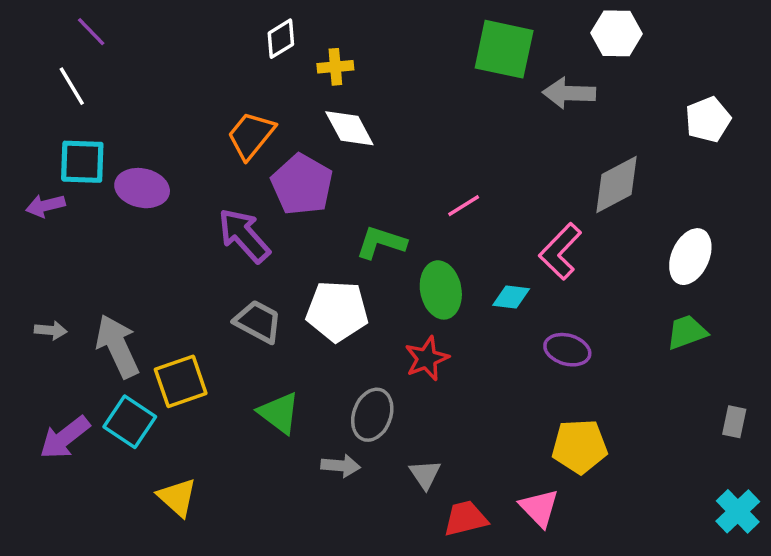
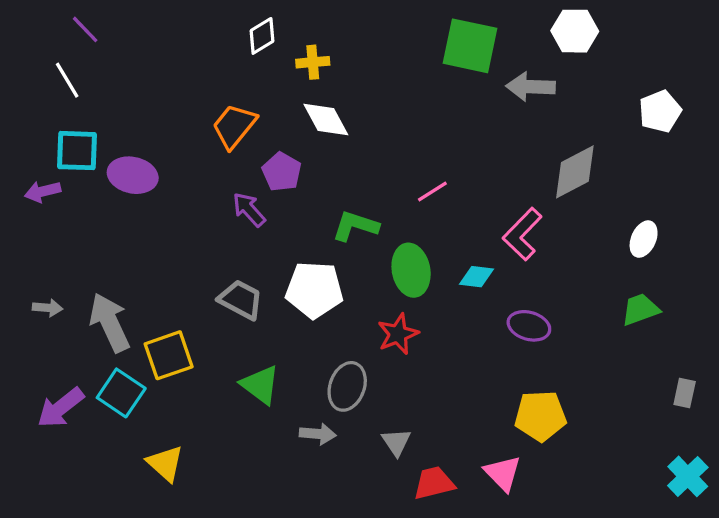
purple pentagon: (302, 185) -> (282, 172), size x0.7
purple arrow: (244, 235) -> (249, 210), moved, size x0.7
white ellipse: (690, 257) -> (644, 239), size x0.7

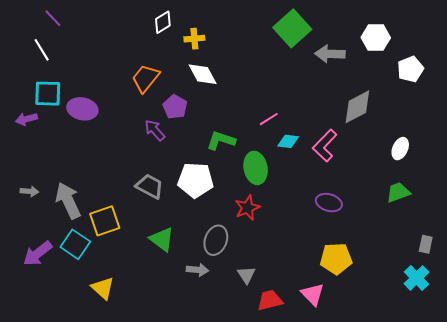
white hexagon: (575, 31) -> (376, 38), moved
green square: (470, 46) -> (292, 28), turned 36
cyan diamond: (477, 277) -> (288, 141), moved
cyan cross: (688, 476) -> (416, 278), moved

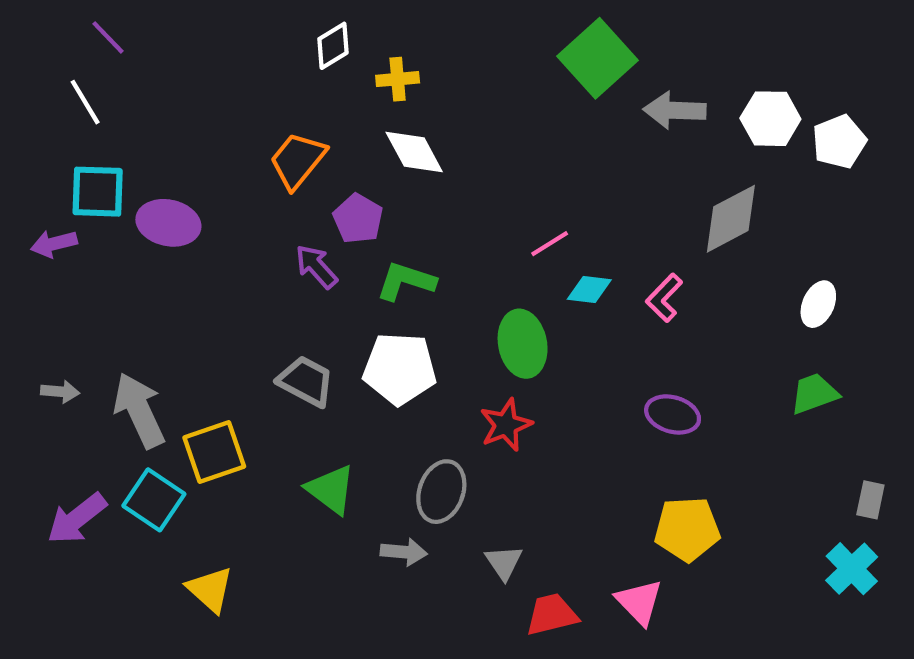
white hexagon: (376, 38) -> (770, 119), moved
green L-shape: (221, 140) -> (406, 281), moved
pink L-shape: (325, 146) -> (664, 298), size x0.7

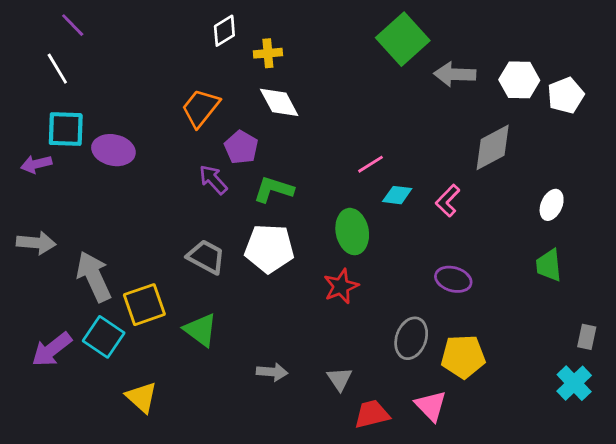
gray arrow: (60, 392) -> (36, 243), moved, size x1.5
green trapezoid: (814, 394) -> (549, 265), turned -76
green triangle: (331, 489) -> (201, 330), moved
gray ellipse: (441, 492) -> (411, 338), moved

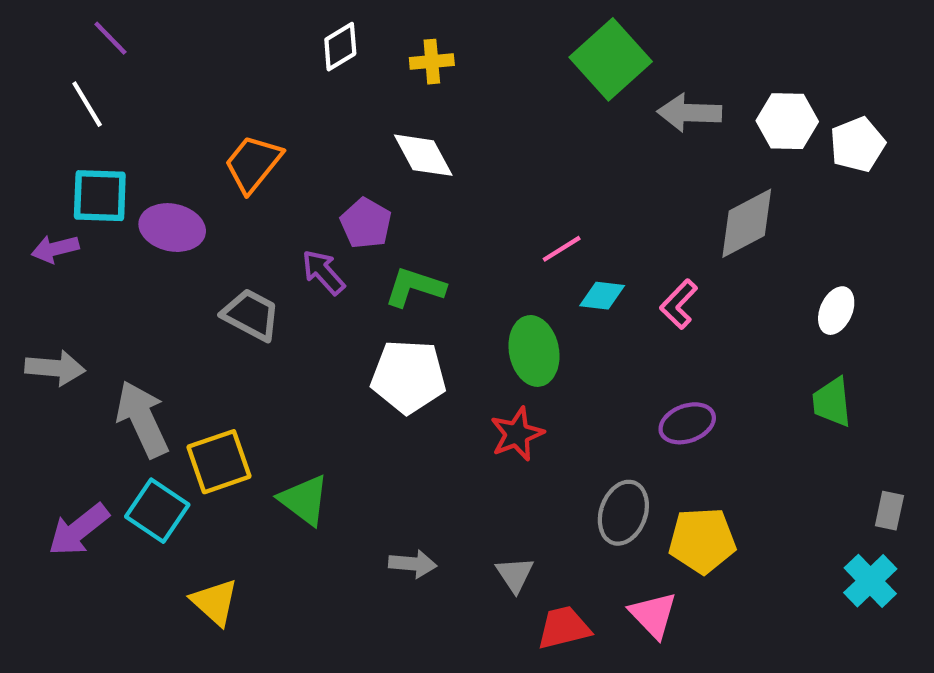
yellow cross: (268, 53) -> (432, 62), moved
orange trapezoid: (201, 108) -> (253, 164), moved
gray trapezoid: (206, 257) -> (251, 315), moved
purple ellipse: (453, 279) -> (687, 423), turned -36

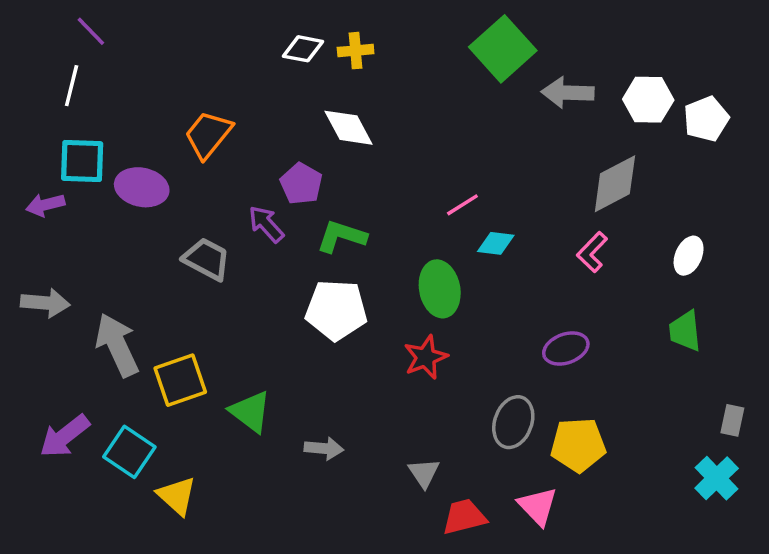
white diamond: (340, 47) -> (303, 49), moved, turned 42
white line: (87, 104) -> (72, 86), turned 45
pink L-shape: (679, 304) -> (592, 252), moved
cyan square: (157, 511) -> (129, 452), moved
gray arrow: (413, 564) -> (324, 448), moved

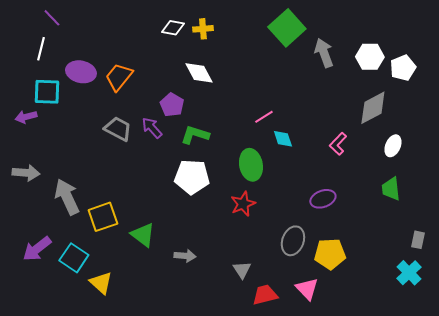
gray arrow: (568, 93) -> (324, 53), turned 68
gray diamond: (615, 184) -> (373, 108), moved
purple ellipse: (142, 187) -> (81, 72), moved
cyan diamond: (496, 243) -> (283, 139), turned 65
gray trapezoid: (207, 259) -> (118, 129), moved

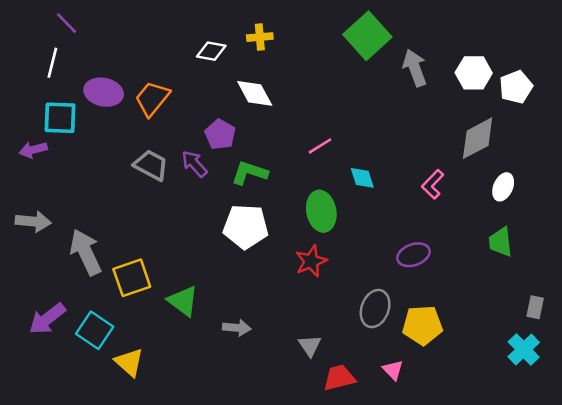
white diamond: (173, 28) -> (211, 51), moved
pink line: (264, 117) -> (320, 146), moved
pink triangle: (307, 289) -> (393, 370), size x0.7

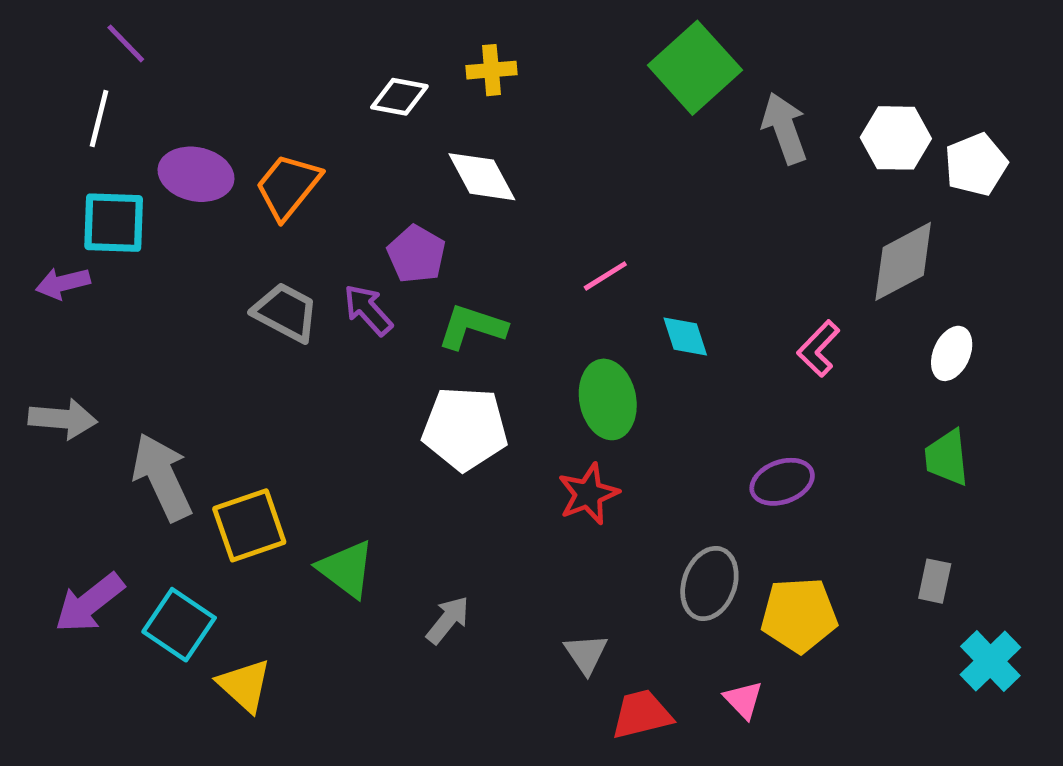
gray rectangle: (535, 307) -> (935, 581), moved
gray arrow: (237, 328) -> (448, 620), turned -56

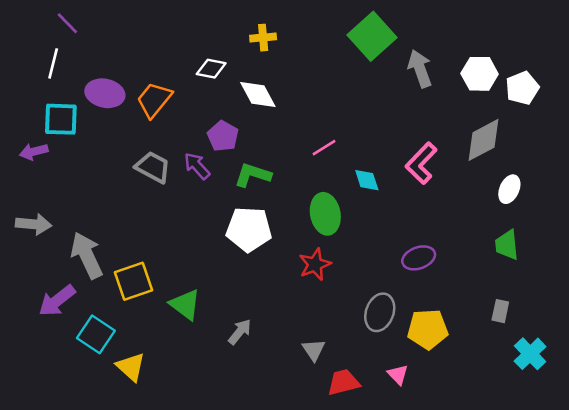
white diamond: (399, 97) -> (211, 69), moved
pink L-shape: (818, 349) -> (421, 163), moved, size x1.4
purple arrow: (89, 603) -> (57, 301), moved

